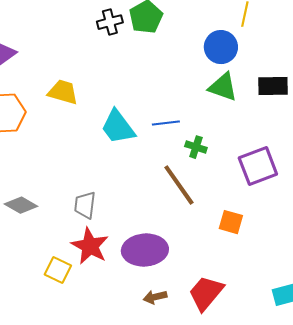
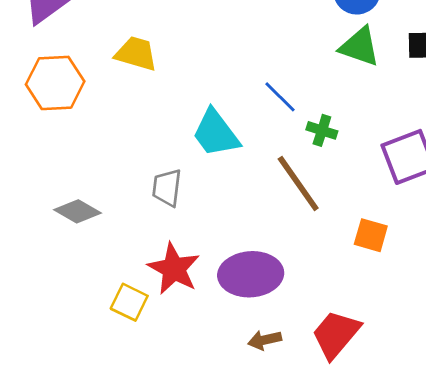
blue line: (166, 123) -> (280, 97), turned 52
cyan trapezoid: (118, 127) -> (216, 133), moved
gray trapezoid: (85, 205) -> (167, 188), moved

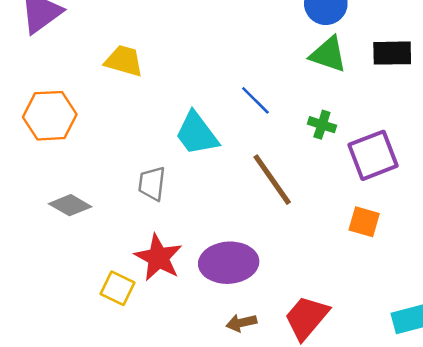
orange hexagon: (55, 83) -> (50, 116), moved
green cross: (322, 130) -> (322, 125), moved
orange square: (371, 235) -> (364, 222), moved

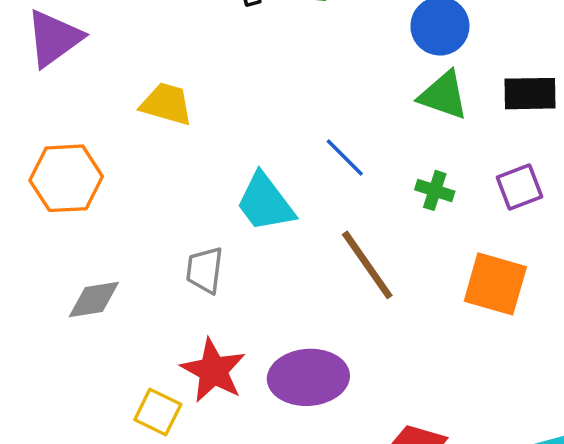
purple square: (373, 155) -> (520, 187), moved, size x0.7
gray diamond: (70, 205) -> (94, 299), turned -39
orange square: (364, 222) -> (495, 284), moved, size x1.5

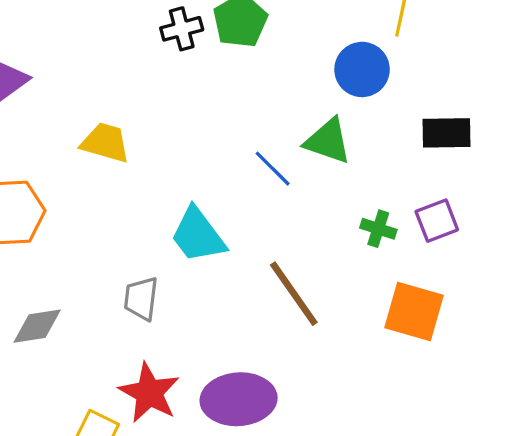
green triangle: (443, 95) -> (328, 141), moved
blue line: (345, 158) -> (273, 169), moved
green cross: (435, 190) -> (378, 229), moved

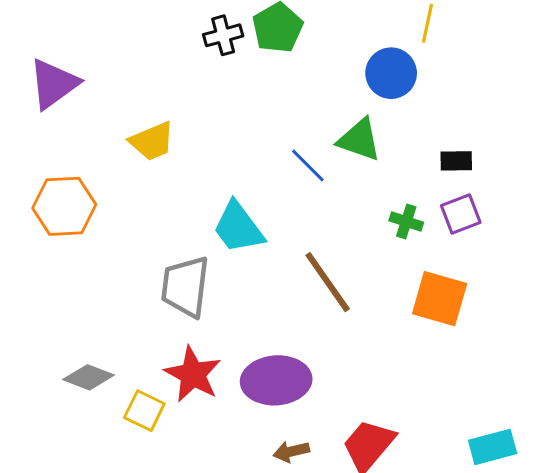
black rectangle: (447, 133) -> (456, 161), moved, size x0.7
yellow trapezoid: (105, 143) -> (152, 141), turned 141
gray trapezoid: (141, 299) -> (185, 287), size x1.5
gray diamond: (37, 326) -> (88, 377), moved, turned 30

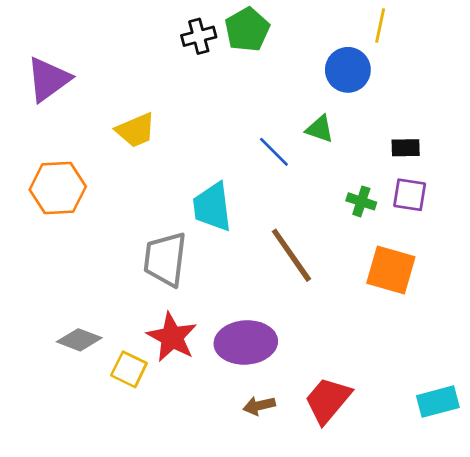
green triangle: (359, 140) -> (320, 129), size x0.7
purple square: (461, 214) -> (410, 195), turned 30
cyan trapezoid: (238, 228) -> (212, 207), turned 30

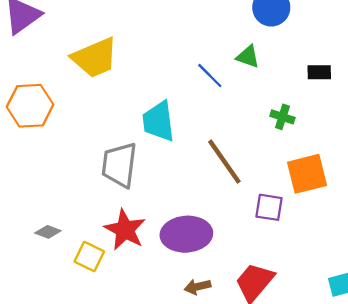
yellow trapezoid: (136, 130) -> (95, 58), size x1.4
purple square: (410, 195) -> (269, 207), moved
orange square: (391, 270) -> (307, 174), turned -30
gray diamond: (79, 340) -> (48, 232), size x0.7

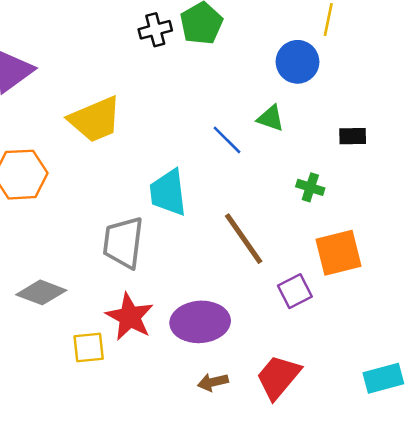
purple square: (269, 207) -> (295, 291), turned -36
gray diamond: (48, 232) -> (41, 292), moved, size x1.6
yellow square: (89, 256) -> (89, 348), turned -32

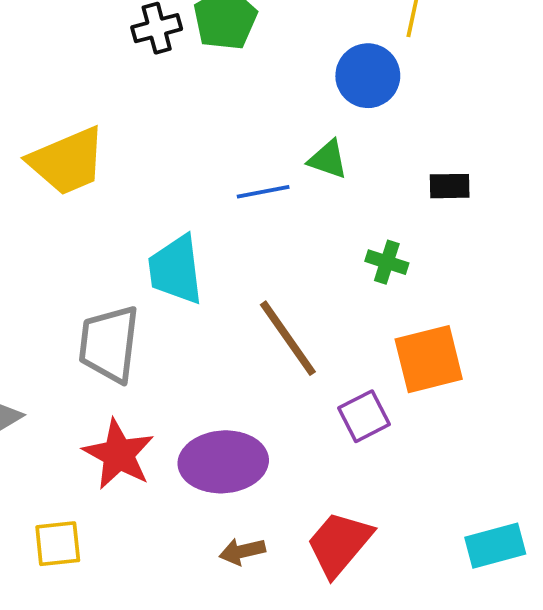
blue line: (227, 140) -> (263, 192), turned -56
yellow square: (89, 348) -> (58, 544), moved

